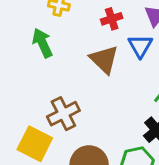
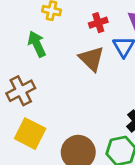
brown cross: (63, 114) -> (21, 91), moved

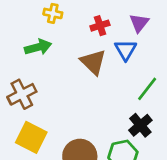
green arrow: (37, 44) -> (38, 47), turned 100

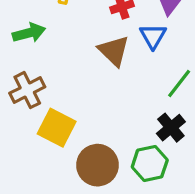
green arrow: (38, 47) -> (29, 33), moved
yellow square: (31, 137) -> (57, 128), moved

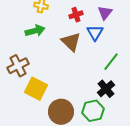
green arrow: (29, 33) -> (35, 31), moved

